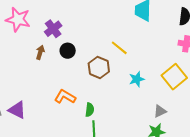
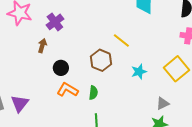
black circle: (68, 51) -> (61, 68), moved
purple triangle: (17, 110) -> (20, 104), turned 42
green semicircle: (90, 110) -> (93, 93), moved

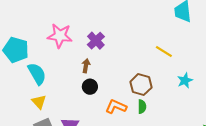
brown hexagon: (101, 60) -> (141, 85), moved
black circle: (61, 68) -> (90, 87), moved

